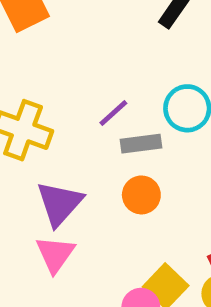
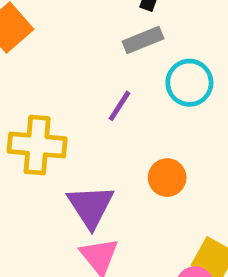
gray rectangle: (141, 144) -> (143, 40), moved

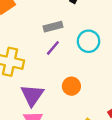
gray rectangle: (143, 40) -> (53, 27), moved

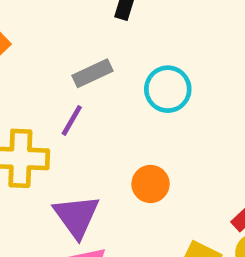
purple line: (53, 48) -> (72, 120), moved

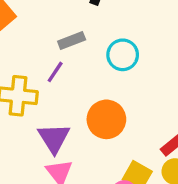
orange circle: (151, 184) -> (106, 119), size x1.5

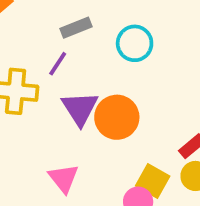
purple triangle: (54, 138) -> (80, 108), moved

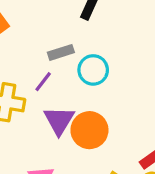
cyan circle: (135, 43) -> (93, 70), moved

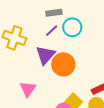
purple line: (43, 82) -> (52, 31), moved

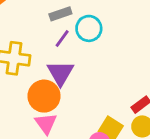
orange circle: (63, 64) -> (44, 96), moved

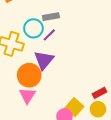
cyan circle: (89, 28) -> (33, 28), moved

